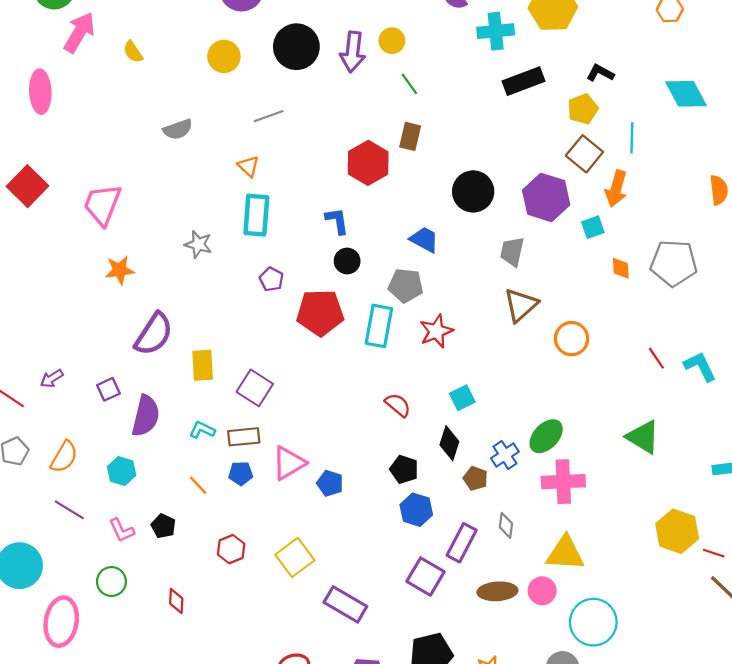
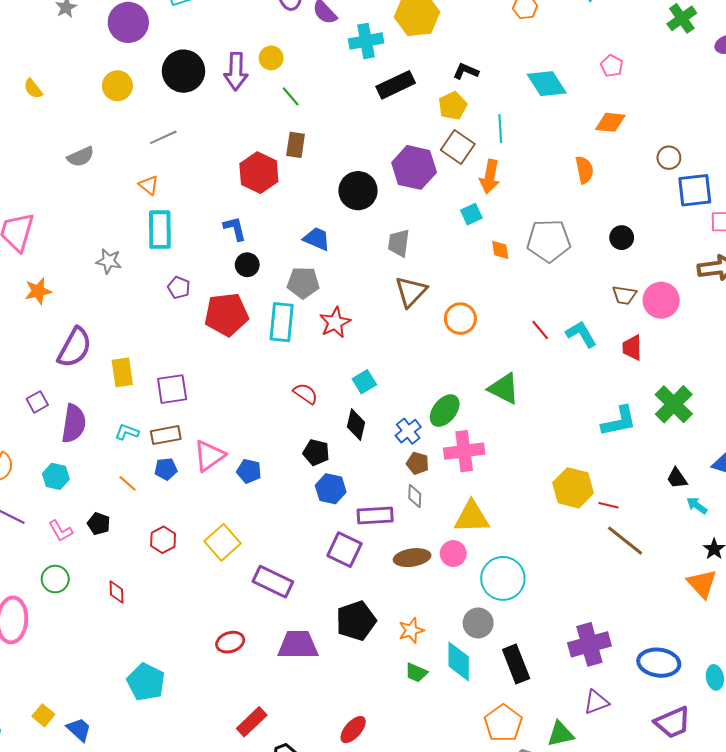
purple hexagon: (546, 197) -> (414, 167), moved
purple square: (255, 388) -> (172, 389), turned -36
green triangle: (643, 437) -> (504, 389), moved
brown pentagon: (476, 478) -> (418, 463), moved
purple rectangle: (462, 543) -> (375, 516), turned 64

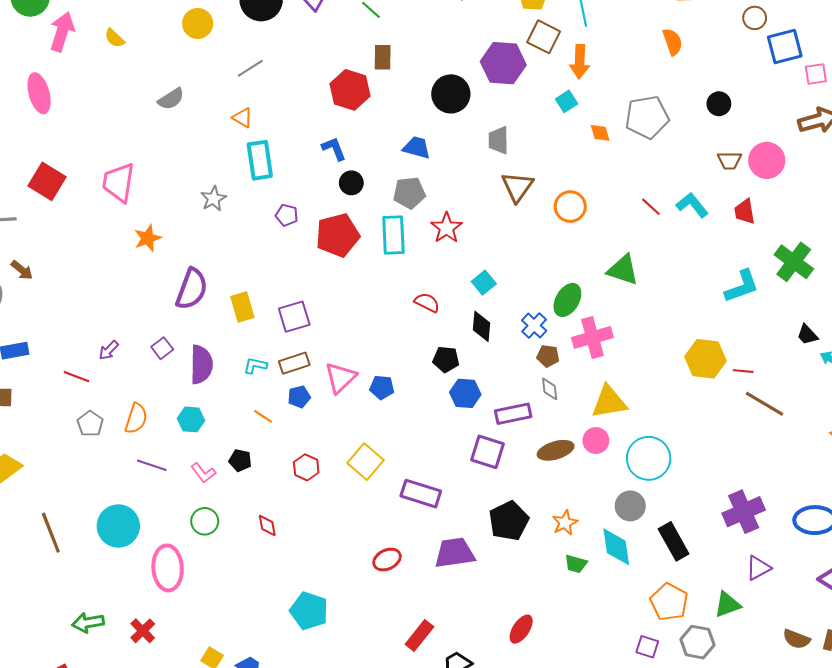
gray star: (109, 261) -> (213, 199), turned -30

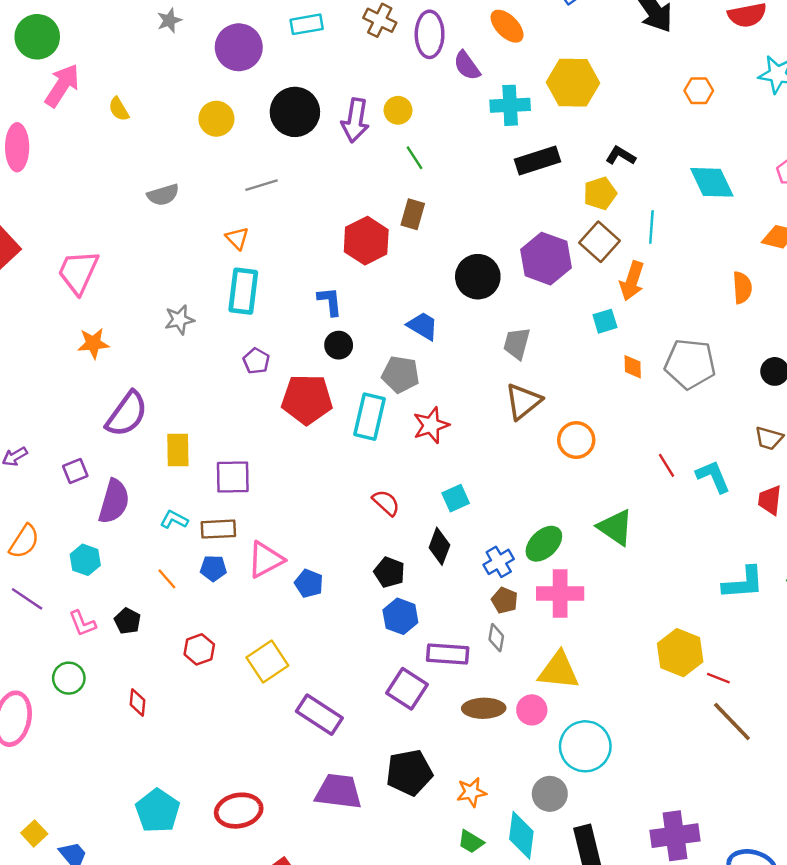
red ellipse: (387, 560) -> (239, 811), moved, size x1.4

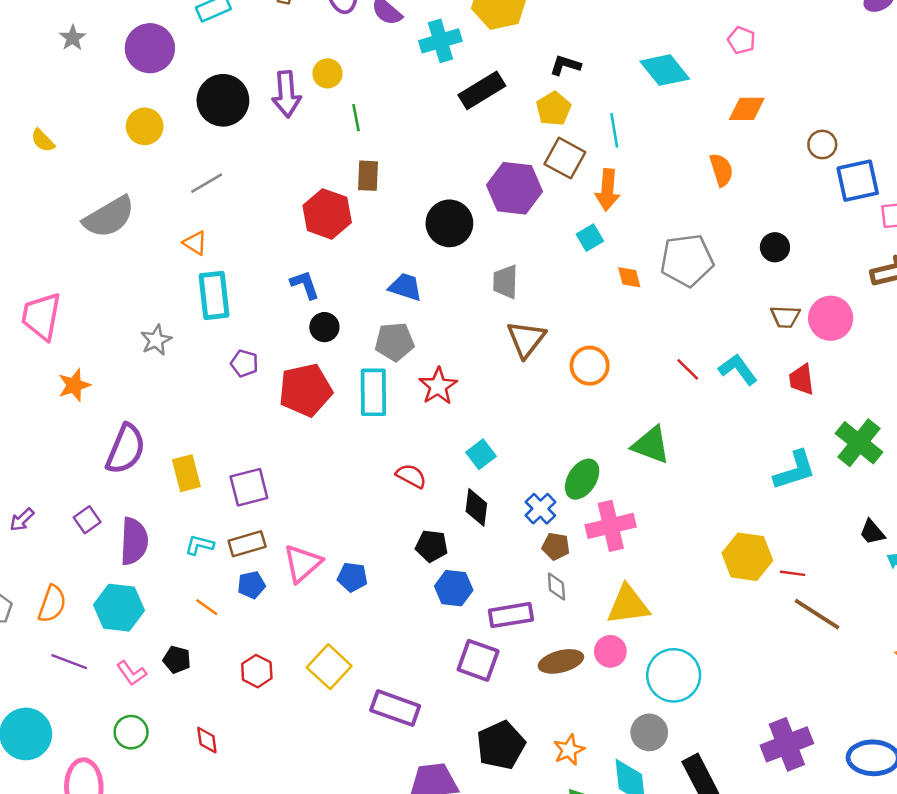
green line: (415, 158) -> (356, 118), turned 35
gray semicircle: (163, 195) -> (109, 217), size x1.6
cyan hexagon: (85, 560) -> (119, 608), size x1.5

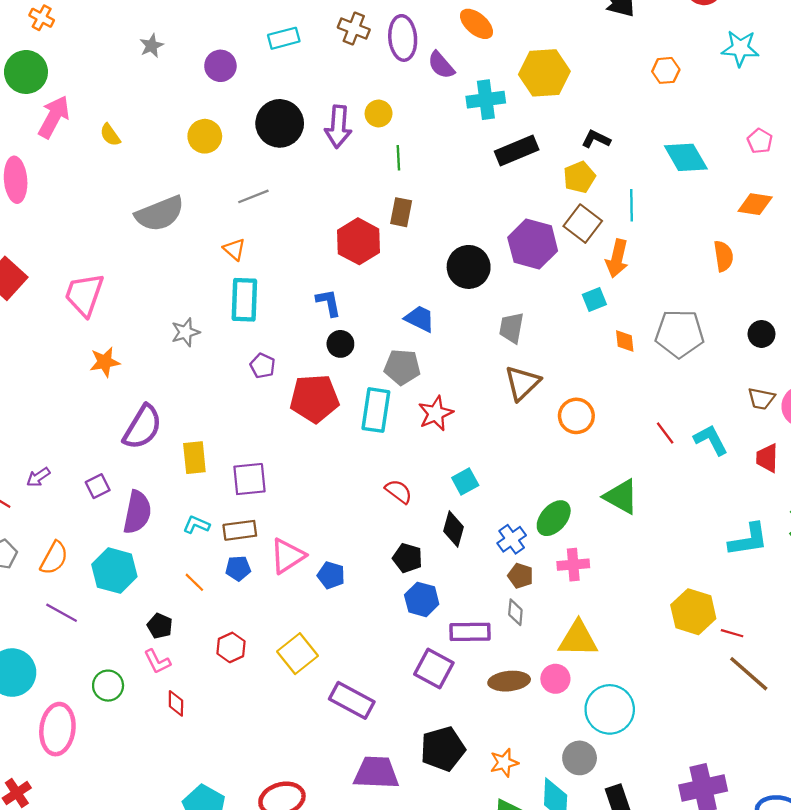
purple circle: (150, 48) -> (220, 66), size x0.7
pink cross: (611, 526) -> (573, 565), size x0.7
pink L-shape: (132, 673) -> (157, 662), moved

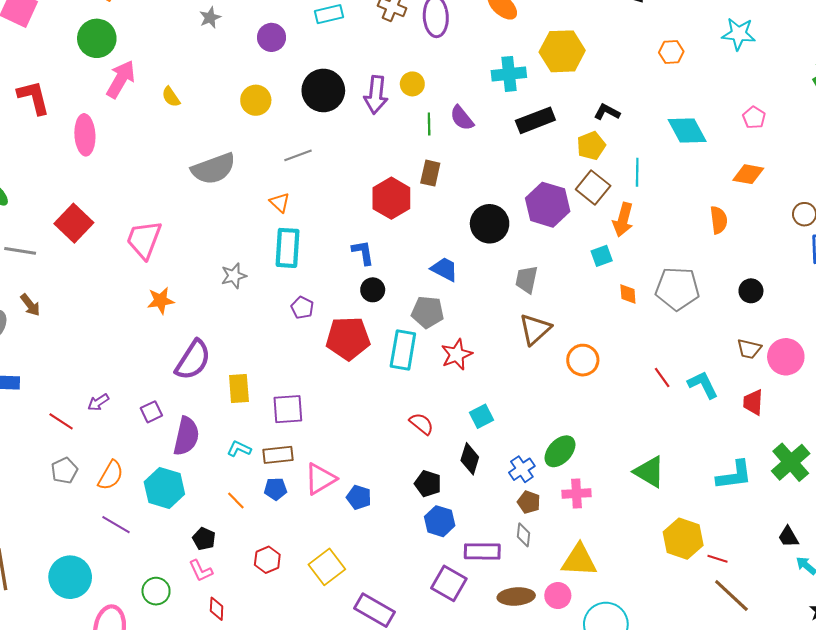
purple semicircle: (441, 65) -> (462, 118), moved
green triangle: (621, 497) -> (649, 472), moved

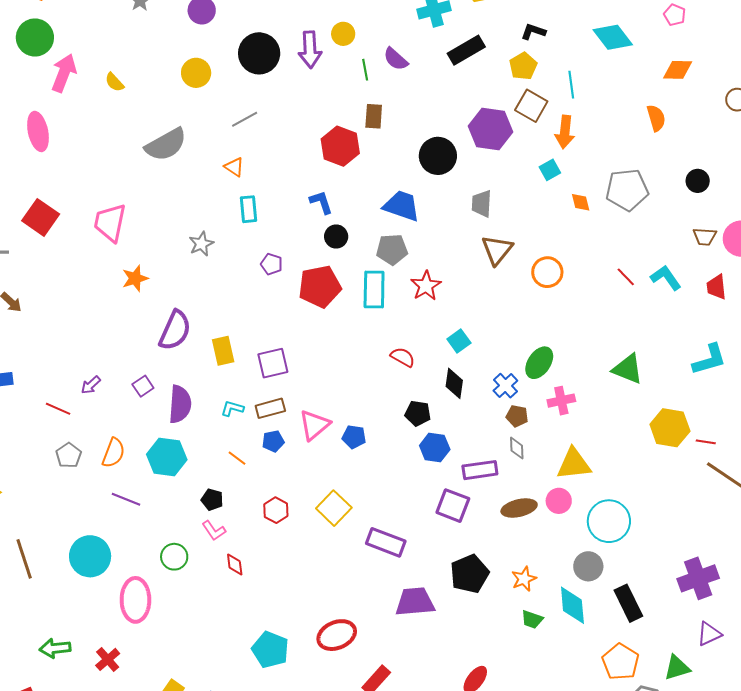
cyan rectangle: (288, 248) -> (249, 209), size x0.7
blue trapezoid: (444, 269) -> (402, 206), size x1.4

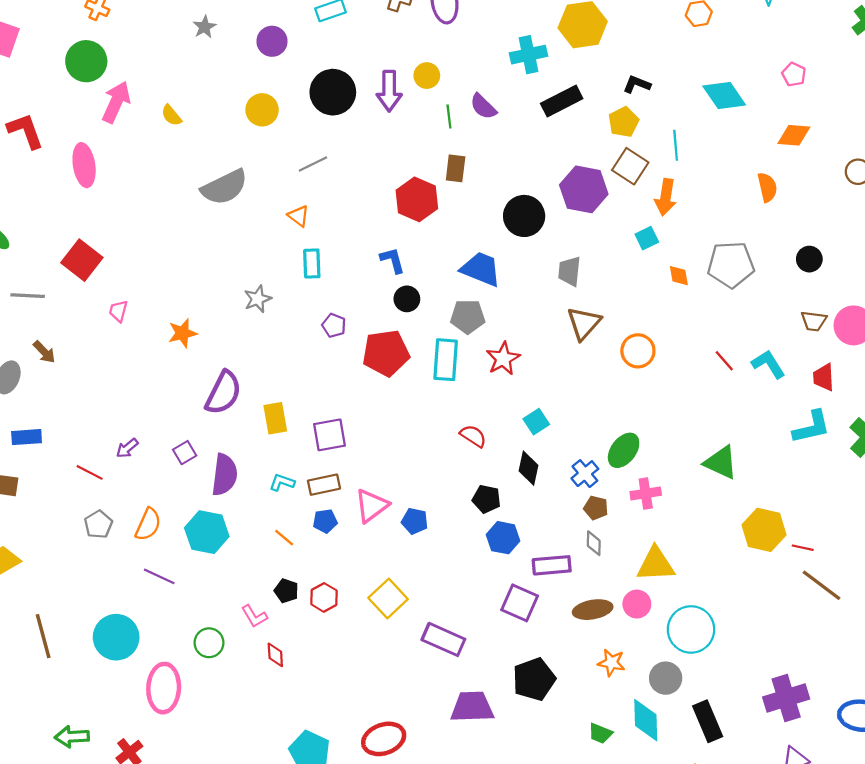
pink trapezoid: (110, 223) -> (118, 311), moved, size x0.5
cyan L-shape: (709, 359) -> (812, 427), moved
black pentagon: (212, 500) -> (286, 591), moved
orange star: (524, 579) -> (611, 663), moved, turned 30

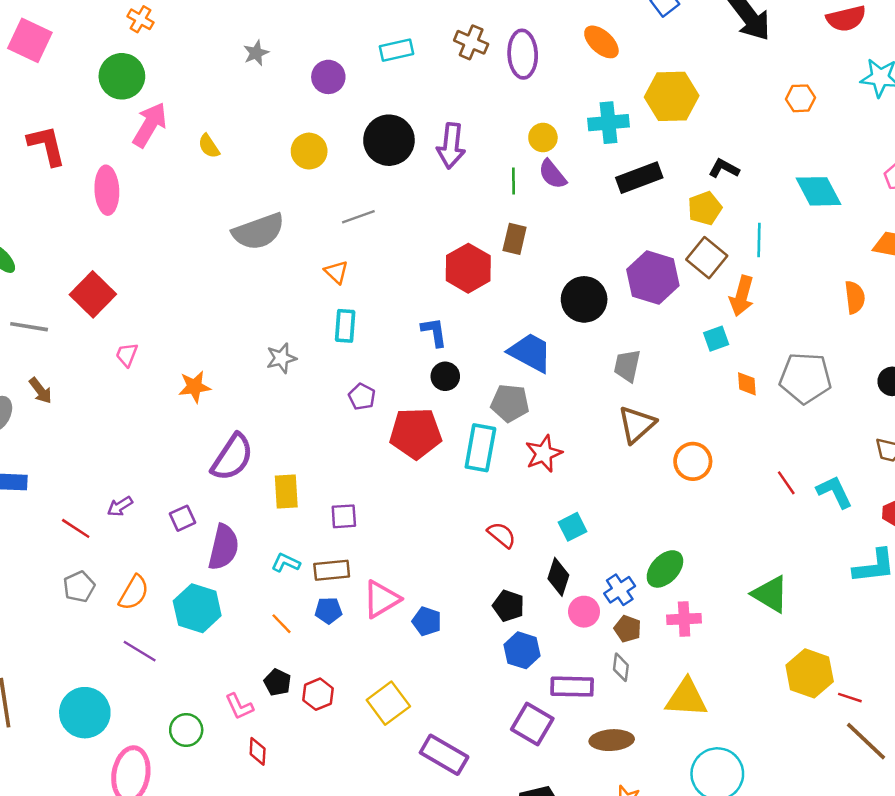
yellow circle: (427, 76) -> (543, 138), moved
purple square: (329, 435) -> (344, 516), size x0.7
pink circle: (637, 604) -> (584, 612), moved

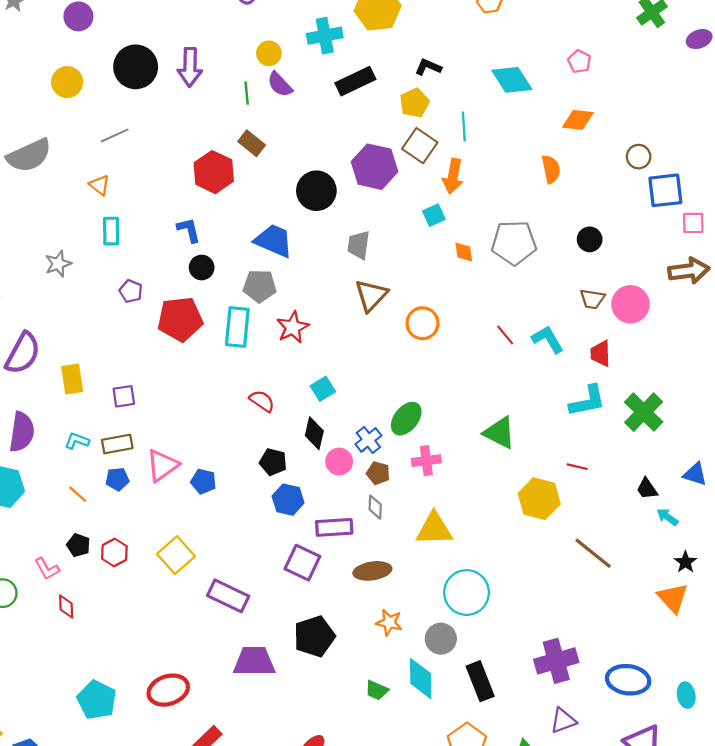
brown rectangle: (515, 239) -> (252, 143), turned -60
red line: (850, 698) -> (577, 467), moved

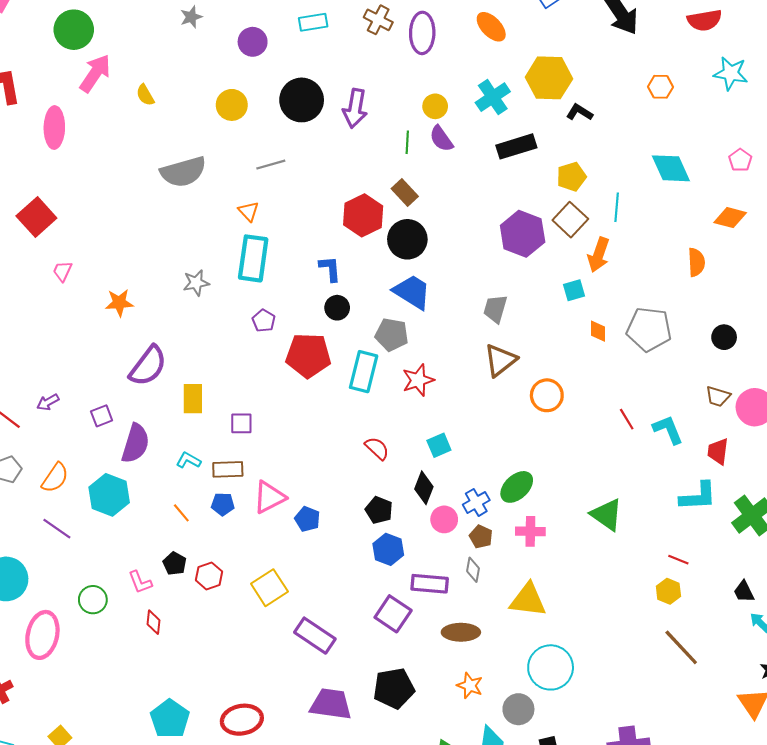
cyan cross: (325, 36) -> (493, 97), turned -32
black L-shape: (428, 67) -> (579, 112), moved
black circle: (316, 191) -> (407, 239), moved
cyan rectangle: (111, 231) -> (253, 258), size x1.6
yellow hexagon: (539, 499) -> (668, 591), moved, size x0.6

